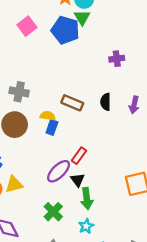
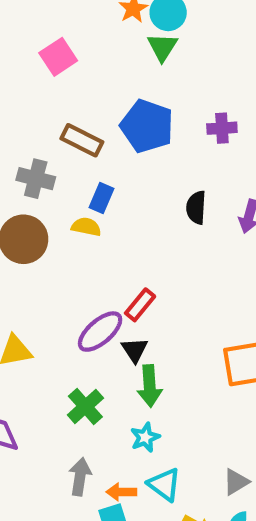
blue pentagon: (65, 30) -> (147, 126), moved
brown rectangle: (72, 103) -> (82, 140), moved
blue rectangle: (52, 127) -> (102, 198), moved

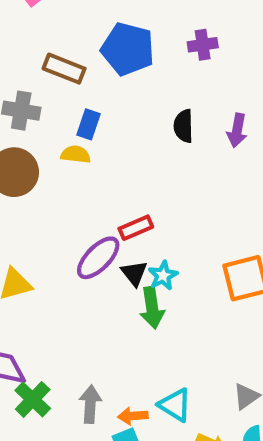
red rectangle: (140, 305) -> (136, 228), turned 32
green cross: (85, 407) -> (33, 399), moved
cyan star: (145, 437) -> (163, 276), moved

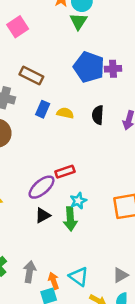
blue pentagon: (128, 49) -> (89, 67), moved
yellow semicircle: (76, 154) -> (65, 113), moved
black triangle: (134, 273) -> (43, 215), moved, turned 35
orange arrow: (133, 416) -> (54, 281), turned 70

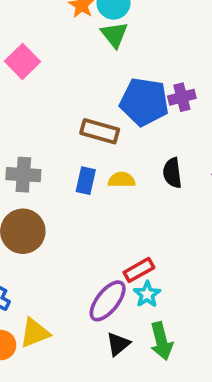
brown rectangle: (31, 75) -> (100, 131), moved
cyan star: (78, 201) -> (147, 294), moved

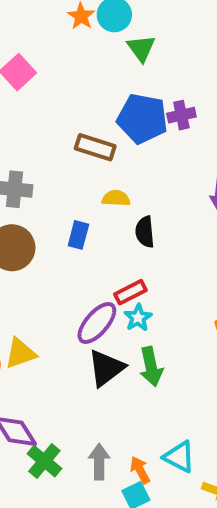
green triangle: (114, 35) -> (141, 48), moved
black semicircle: (172, 173) -> (145, 232), moved
blue rectangle: (86, 181) -> (78, 235), moved
black triangle: (118, 344) -> (106, 368), size x1.5

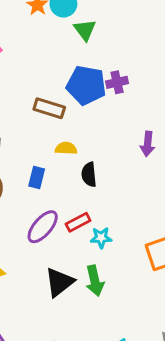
cyan star: (138, 318) -> (101, 238), moved, turned 30
purple ellipse: (97, 323) -> (43, 227), moved

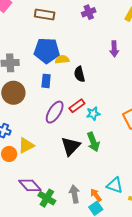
blue pentagon: (86, 85) -> (47, 51), moved
brown rectangle: (49, 108) -> (45, 15), moved

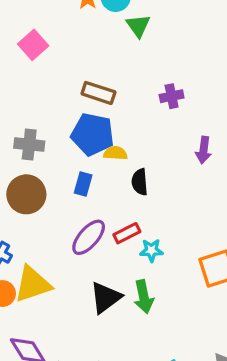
purple cross: (89, 12) -> (172, 96), moved
brown rectangle: (45, 15) -> (98, 93), moved
yellow triangle: (26, 145) -> (33, 284), size x1.4

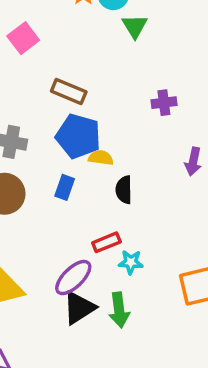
brown rectangle: (98, 93) -> (69, 92), moved
purple ellipse: (89, 237) -> (73, 278), moved

